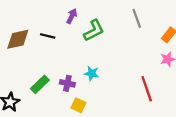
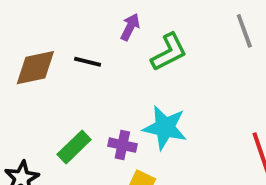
cyan star: (92, 73) -> (165, 128), size x1.6

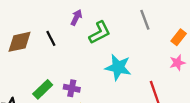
black line: (88, 62) -> (51, 38), turned 49
cyan star: (165, 128) -> (118, 67), moved

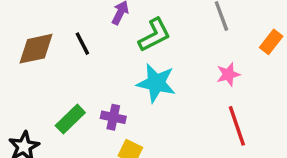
pink star: (177, 63) -> (228, 74), moved
cyan star: (118, 67) -> (156, 83), moved

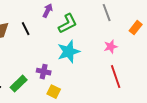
cyan star: (156, 83) -> (69, 52), turned -30
green rectangle: (70, 119) -> (19, 84), moved

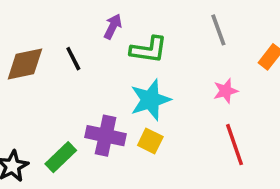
green L-shape: (68, 24) -> (149, 50), turned 35
purple cross: (44, 72) -> (106, 136), size x1.5
yellow square: (54, 92) -> (150, 141), moved

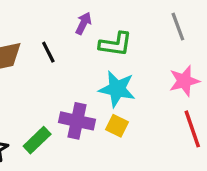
pink star: (226, 91) -> (184, 81), size x1.4
cyan star: (150, 100) -> (117, 89), turned 30

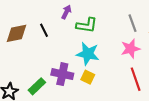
gray line: (178, 27) -> (133, 23), moved

